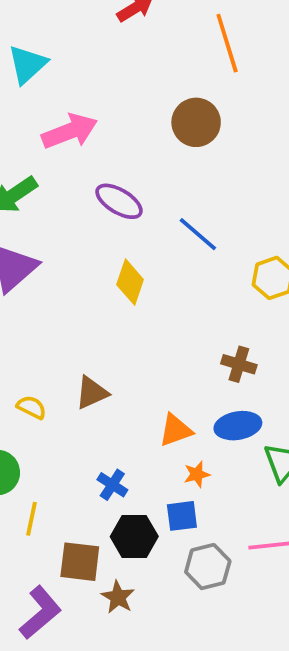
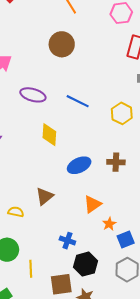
blue ellipse: (238, 426) -> (79, 165), moved
blue square: (182, 516) -> (126, 240), moved

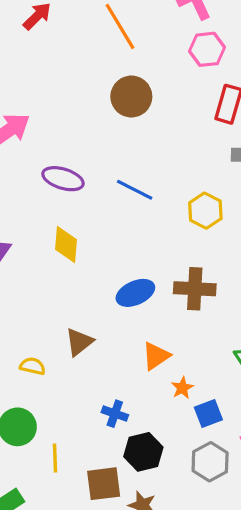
brown circle: (62, 44) -> (131, 97), moved
yellow diamond: (49, 135) -> (66, 245), moved
brown cross: (116, 162) -> (195, 289), size x1.4

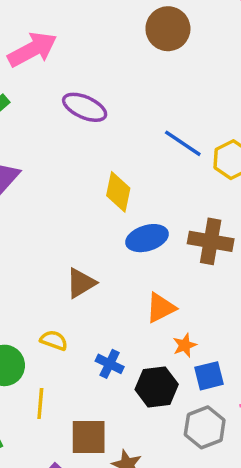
blue line: (135, 190) -> (183, 143), moved
yellow diamond: (66, 245) -> (118, 192), moved
yellow semicircle: (33, 366) -> (54, 340), moved
black hexagon: (143, 452) -> (157, 387), moved

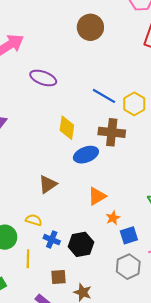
brown cross: (211, 241) -> (112, 132), moved
blue cross: (110, 364) -> (52, 240), moved
black hexagon: (157, 387) -> (81, 244), moved
brown square: (89, 437) -> (58, 277), size x0.7

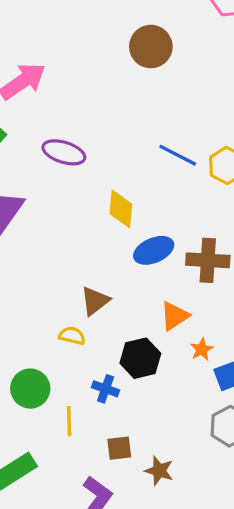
purple ellipse: (43, 78) -> (64, 152), moved
brown cross: (112, 132) -> (208, 260), moved
yellow semicircle: (34, 220) -> (72, 336), moved
black hexagon: (81, 244) -> (140, 358), moved

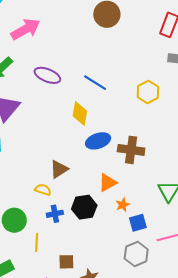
blue line: (178, 155) -> (95, 83), moved
blue cross: (106, 389) -> (55, 214), moved, turned -35

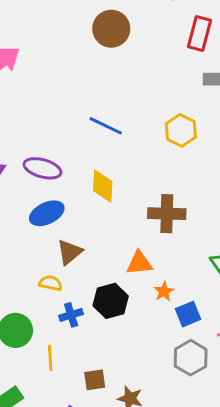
purple ellipse: (47, 75) -> (43, 168), moved
yellow diamond: (80, 113) -> (103, 186), moved
blue ellipse: (98, 141) -> (47, 213), moved
orange triangle: (108, 183) -> (139, 263), turned 30

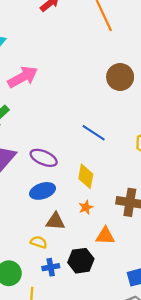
brown circle: (111, 29) -> (120, 77), moved
brown triangle: (69, 252) -> (55, 221), turned 36
orange star: (164, 291) -> (86, 207), moved

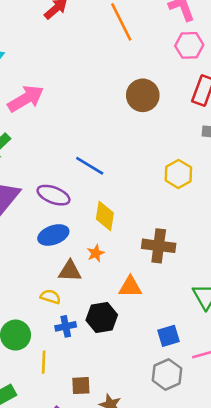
blue line: (94, 133) -> (90, 166), moved
orange star: (86, 207) -> (96, 253), moved

